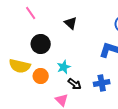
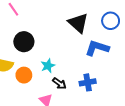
black triangle: (71, 23) -> (78, 23), moved, size x1.5

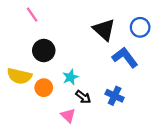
blue L-shape: (97, 48) -> (125, 57), turned 35
blue cross: (88, 82) -> (115, 96), turned 35

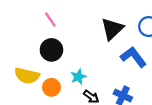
pink line: (32, 15) -> (50, 20), moved
black triangle: (104, 30) -> (112, 29), turned 35

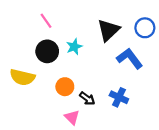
cyan star: (78, 77) -> (74, 47), moved
orange circle: (51, 87) -> (65, 87), moved

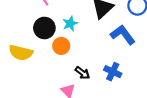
orange circle: (65, 87) -> (61, 46), moved

